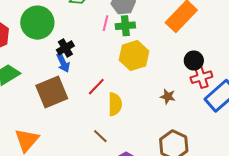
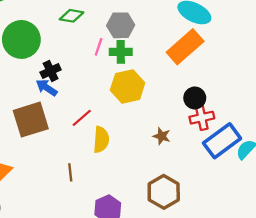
blue arrow: (63, 63) -> (47, 88), turned 144
brown line: (100, 136) -> (70, 172), moved, turned 35

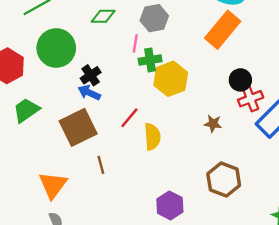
green cross: (121, 52) -> (150, 60), moved
brown line: (70, 172) -> (101, 165), moved

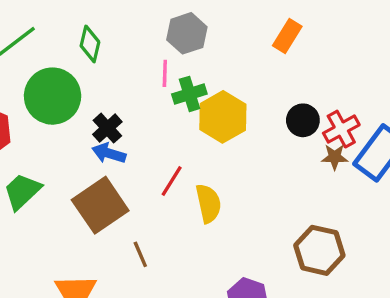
green diamond: (103, 16) -> (90, 44), moved, turned -70
orange rectangle: (223, 30) -> (287, 36), size x0.6
black circle: (240, 80) -> (303, 120), moved
brown star: (213, 124) -> (335, 157), moved

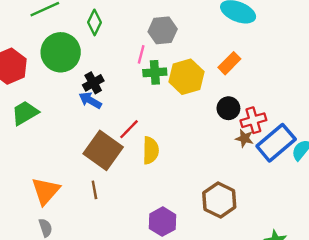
orange rectangle: (287, 36) -> (229, 63), moved
yellow hexagon: (223, 117) -> (186, 77), moved
brown square: (100, 205) -> (103, 150), moved, turned -33
brown line: (140, 254) -> (94, 190), moved

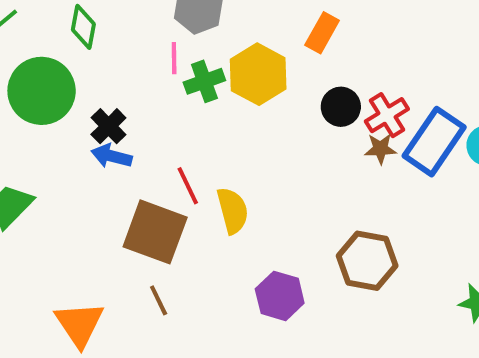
red line: (129, 129) -> (188, 186), turned -55
purple hexagon: (163, 222) -> (280, 296), moved

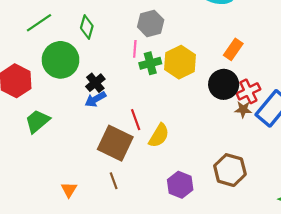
orange rectangle: (322, 33) -> (233, 49), moved
black circle: (341, 107) -> (224, 84), size x1.4
blue arrow: (112, 156) -> (95, 99), turned -50
yellow semicircle: (233, 211) -> (159, 136), turned 40
orange triangle: (79, 324) -> (69, 190), size x0.6

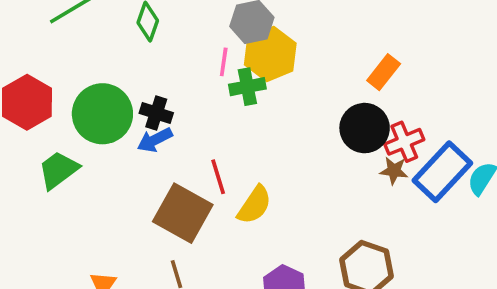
green circle: (61, 60) -> (102, 114), moved
yellow hexagon: (180, 62) -> (270, 54), moved
black cross: (95, 83) -> (156, 113), turned -36

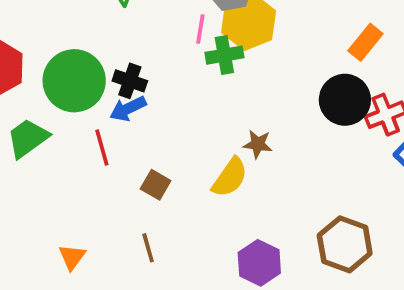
brown star: (394, 171) -> (258, 144), moved
red line: (218, 177) -> (102, 148), moved
brown square: (183, 213) -> (156, 185), size x0.5

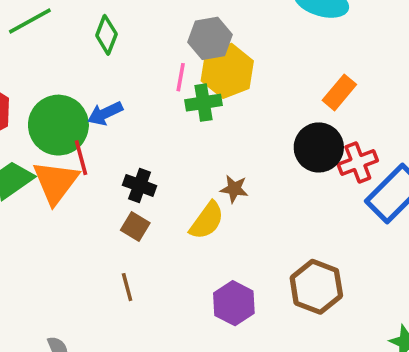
black cross: (130, 81) -> (140, 185), moved
blue arrow: (128, 109) -> (105, 113), moved
red line: (102, 148) -> (81, 158), moved
orange triangle: (72, 257) -> (56, 182), moved, size x1.8

